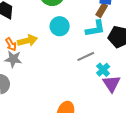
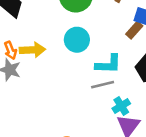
cyan L-shape: (95, 29) -> (108, 64), moved

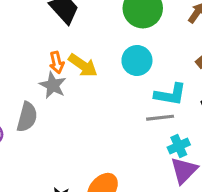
yellow arrow: (32, 50) -> (83, 65), turned 30

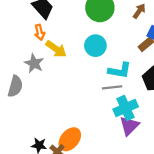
orange arrow: (57, 62) -> (40, 32), moved
cyan cross: (179, 146) -> (126, 108), size x1.5

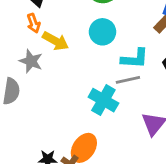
cyan cross: (126, 108) -> (103, 100), moved, turned -30

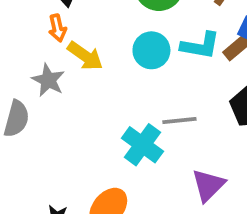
cyan L-shape: (135, 59) -> (200, 45), moved

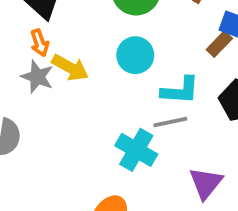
cyan L-shape: (200, 45) -> (180, 90), moved
gray star: (48, 80) -> (37, 77), moved

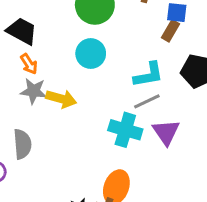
cyan circle: (135, 55) -> (91, 54), moved
yellow arrow: (70, 68) -> (61, 99), moved
purple triangle: (206, 183) -> (166, 132), moved

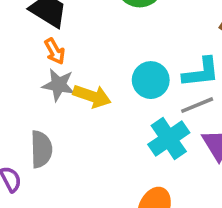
cyan circle: (91, 54) -> (151, 80), moved
cyan cross: (125, 130) -> (169, 139), turned 36

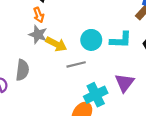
gray line: (197, 105) -> (76, 64), moved
cyan cross: (169, 139) -> (96, 95), moved

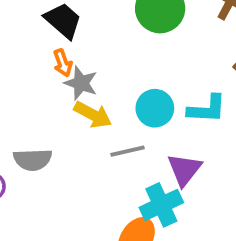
gray star: (38, 35) -> (81, 83), moved
gray semicircle: (22, 70) -> (33, 160), turned 80
purple triangle: (125, 83) -> (184, 170), moved

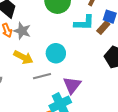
gray star: (81, 83) -> (22, 31), moved
cyan L-shape: (207, 109) -> (84, 23), moved

